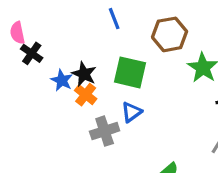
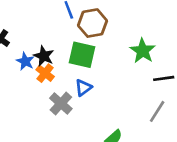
brown hexagon: (170, 34) -> (93, 23), moved
gray cross: (105, 131) -> (61, 103), turned -30

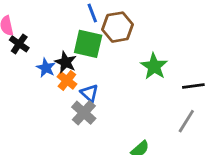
green star: (143, 51) -> (154, 66), moved
green square: (82, 55) -> (88, 44), moved
blue triangle: (83, 88) -> (89, 93), moved, turned -42

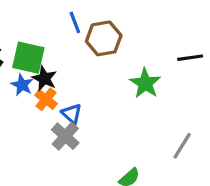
green square: (88, 44) -> (28, 58), moved
black line: (193, 86) -> (190, 58), moved

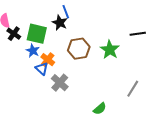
brown hexagon: (104, 38) -> (79, 49), moved
black star: (44, 78) -> (60, 23), moved
blue triangle: (72, 114) -> (42, 69), moved

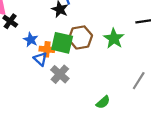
green square: (37, 34) -> (62, 43), moved
orange cross: (48, 60) -> (47, 49), turned -32

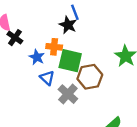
brown hexagon: (80, 37) -> (90, 77), moved
orange cross: (47, 49) -> (54, 47), moved

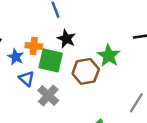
black star: (68, 25) -> (66, 39), moved
brown hexagon: (90, 77) -> (86, 71), moved

